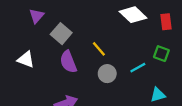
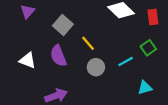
gray square: (61, 34) -> (63, 25), moved
green square: (161, 54) -> (148, 48), turned 35
white triangle: (26, 59) -> (28, 60), moved

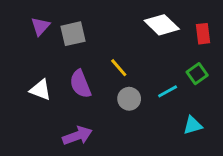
gray square: (63, 25) -> (73, 34), moved, turned 36

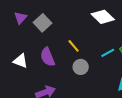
gray square: (73, 34) -> (42, 23), turned -30
cyan line: (168, 91) -> (108, 53), moved

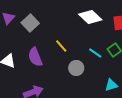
cyan line: (108, 53) -> (95, 53), turned 64
gray circle: (81, 67) -> (76, 68), moved

